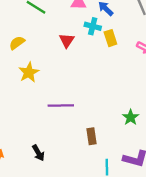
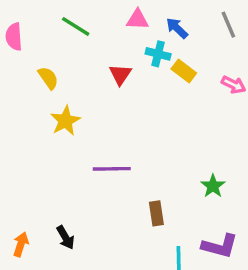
yellow rectangle: (110, 38) -> (184, 71), turned -35
yellow semicircle: (17, 43) -> (48, 78), turned 91
black arrow: (38, 153) -> (65, 237), moved

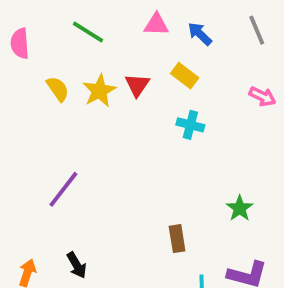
cyan cross: (158, 54) -> (190, 125), moved
yellow rectangle: (184, 71) -> (185, 76), moved
yellow star: (65, 121) -> (99, 91), moved
purple line: (112, 169) -> (63, 189), moved, turned -51

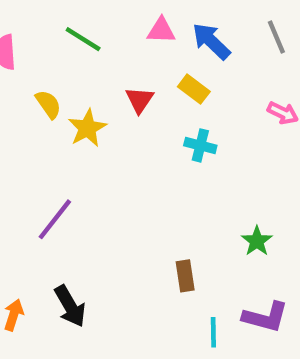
blue arrow: (200, 34) -> (211, 41), size x1.4
yellow star: (99, 91) -> (87, 128), moved
black arrow: (77, 265) -> (70, 306), size x1.4

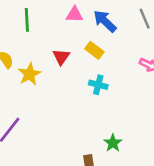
green line: (83, 39) -> (27, 20), turned 55
green star: (257, 241) -> (113, 143), moved

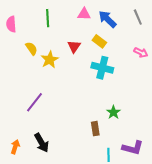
cyan cross: (98, 85) -> (102, 68), size x1.5

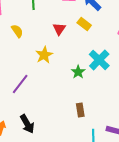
yellow star: (50, 60) -> (44, 55), moved
cyan cross: (102, 68) -> (99, 60), moved, turned 30
green star: (113, 112) -> (78, 72), moved

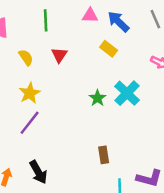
red triangle: (59, 29) -> (59, 55), moved
yellow star: (44, 55) -> (30, 93), moved
green star: (78, 72) -> (97, 98), moved

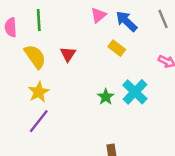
pink triangle: (90, 15) -> (98, 15), turned -42
green line: (46, 20) -> (39, 20), moved
yellow semicircle: (26, 57) -> (35, 57), size x1.5

